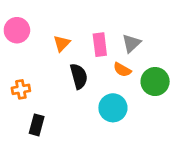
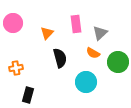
pink rectangle: (100, 45) -> (76, 24), moved

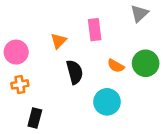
pink circle: (13, 23) -> (16, 52), moved
gray triangle: (100, 33) -> (139, 13), moved
green circle: (118, 62) -> (146, 63), moved

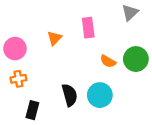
black semicircle: (75, 72) -> (70, 95), moved

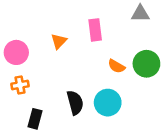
gray triangle: (130, 13) -> (140, 14), turned 42

